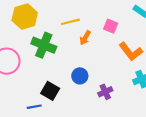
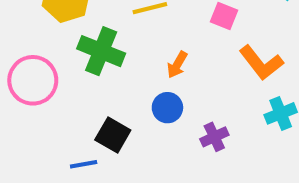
orange arrow: (85, 38) -> (177, 65), moved

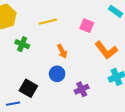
green cross: (101, 51) -> (22, 44), size x0.6
orange arrow: (177, 65) -> (62, 51), turned -56

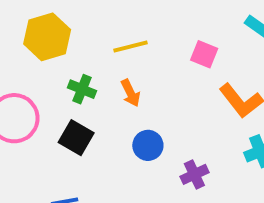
orange arrow: (62, 51) -> (130, 93), moved
black square: (28, 88) -> (76, 138), moved

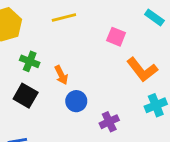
yellow line: (130, 47) -> (64, 17), moved
orange arrow: (130, 93) -> (61, 75), moved

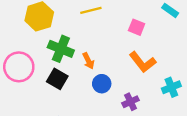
green cross: (30, 61) -> (61, 49), size x1.5
orange L-shape: (142, 70) -> (143, 62), moved

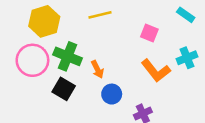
pink circle: (19, 67) -> (32, 60), moved
cyan cross: (171, 87) -> (187, 58), moved

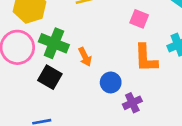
orange L-shape: (156, 71) -> (146, 58), turned 36
blue circle: (112, 94) -> (111, 82), moved

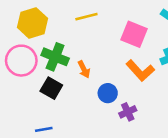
pink square: (139, 19) -> (134, 34), size x1.5
orange L-shape: (146, 58) -> (140, 71), turned -40

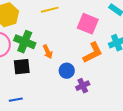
orange L-shape: (140, 71) -> (93, 53), turned -75
black square: (51, 88) -> (22, 67), turned -36

